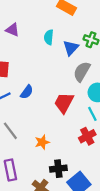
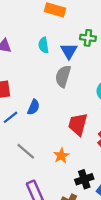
gray semicircle: (82, 72) -> (63, 76), moved
red trapezoid: (64, 103) -> (78, 124), moved

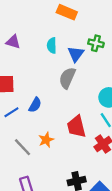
red trapezoid: (78, 124) -> (76, 127), turned -35
orange star: (61, 156) -> (46, 140), moved

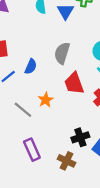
gray semicircle: (67, 78) -> (62, 53), moved

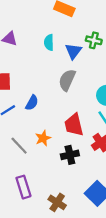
gray semicircle: (62, 53) -> (67, 80), moved
black cross: (80, 137) -> (70, 155), moved

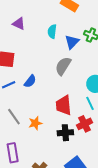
orange star: (43, 138) -> (35, 123), moved
black cross: (70, 155) -> (65, 133), moved

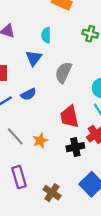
blue triangle: (72, 42) -> (34, 58), moved
blue semicircle: (30, 81) -> (28, 94), turned 32

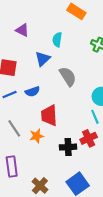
gray semicircle: (63, 72) -> (68, 76), turned 114
red trapezoid: (69, 117) -> (49, 115), moved

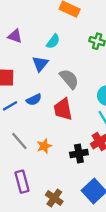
cyan semicircle: (57, 40) -> (53, 41), turned -144
red trapezoid: (49, 115) -> (63, 109), moved

